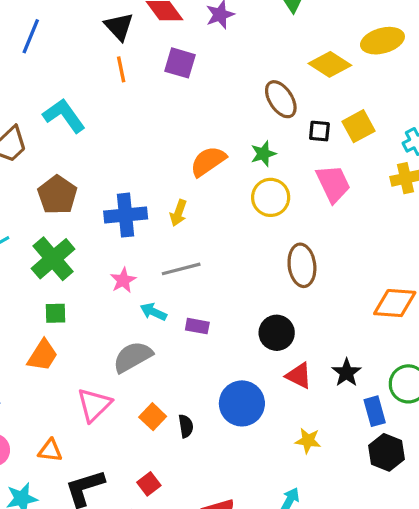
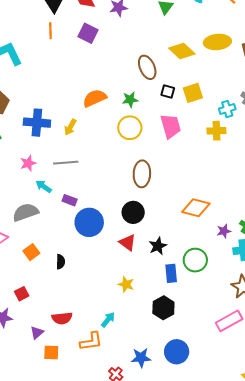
black circle: (277, 333) -> (133, 212), moved
blue circle: (242, 403) -> (89, 222), moved
black semicircle: (186, 426) -> (61, 262), moved
black hexagon: (386, 452) -> (163, 308), moved

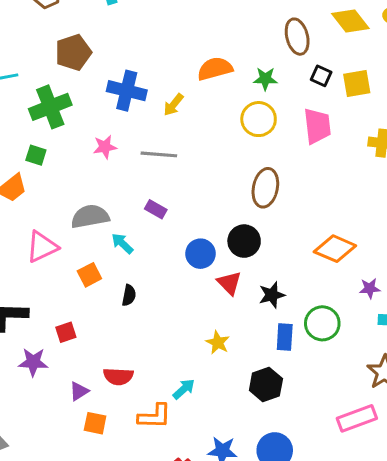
cyan arrow: (44, 186) -> (122, 243), moved
blue circle: (89, 222) -> (200, 254), moved, size x0.7

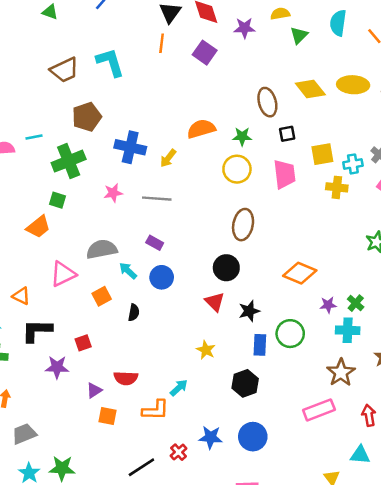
black square: (321, 76) -> (287, 134), turned -35
yellow square: (357, 83) -> (322, 154), moved
blue circle: (200, 254) -> (162, 277), moved

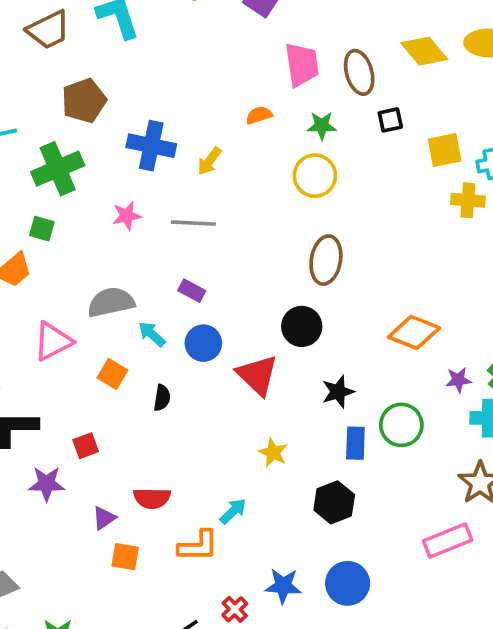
orange semicircle: (201, 129) -> (259, 115), size x0.6
pink trapezoid: (284, 174) -> (302, 65), moved
orange square: (102, 296) -> (112, 374), turned -30
red triangle: (215, 302) -> (257, 375), moved, size x1.4

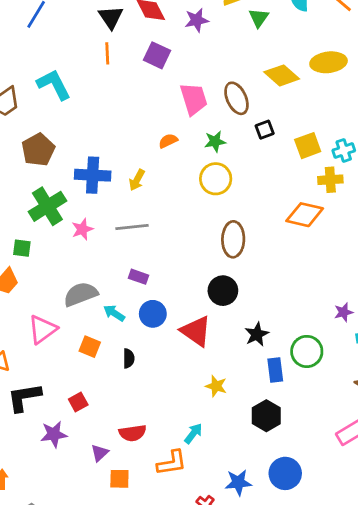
green cross: (58, 169) -> (47, 206), moved
orange diamond: (414, 332) -> (305, 215), moved

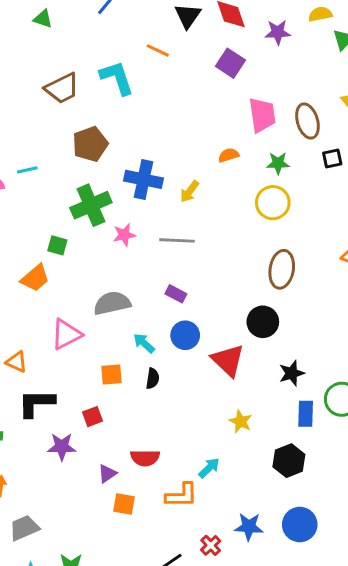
orange line: (107, 53) -> (158, 50), moved, turned -70
cyan arrow: (114, 313) -> (144, 343), moved
orange square: (90, 347) -> (112, 374), moved, turned -35

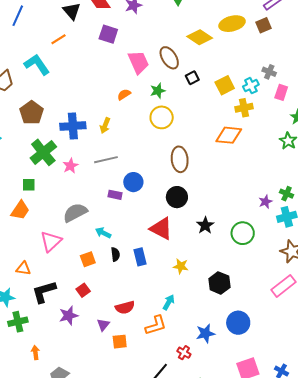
orange line: (158, 50) -> (58, 39), turned -42
blue circle: (185, 335) -> (133, 182), moved
blue rectangle: (306, 414) -> (140, 257), moved

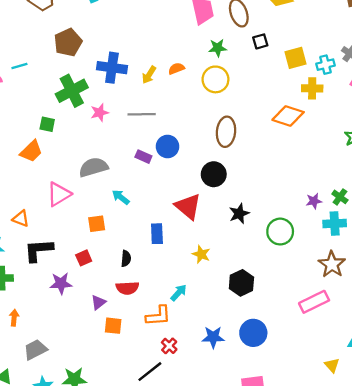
orange semicircle: (124, 95) -> (176, 69), moved
black semicircle: (115, 254) -> (126, 259), moved
red cross: (184, 353) -> (169, 346), moved

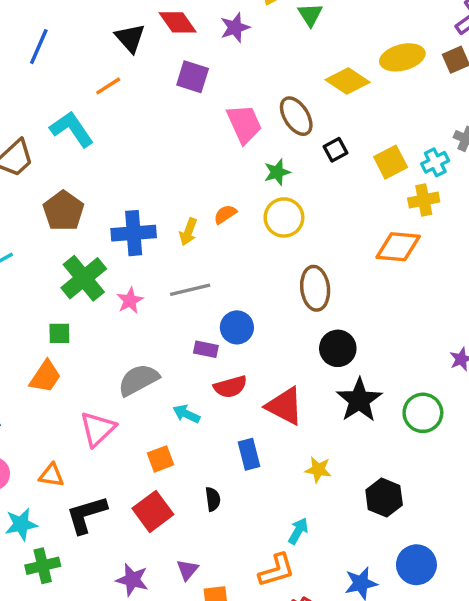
black circle: (214, 174) -> (338, 348), moved
black star: (239, 213) -> (359, 400), size x1.5
red square: (84, 258) -> (153, 511), size x1.6
purple star: (61, 283) -> (132, 580), moved, turned 30
red semicircle: (127, 288) -> (230, 387), moved

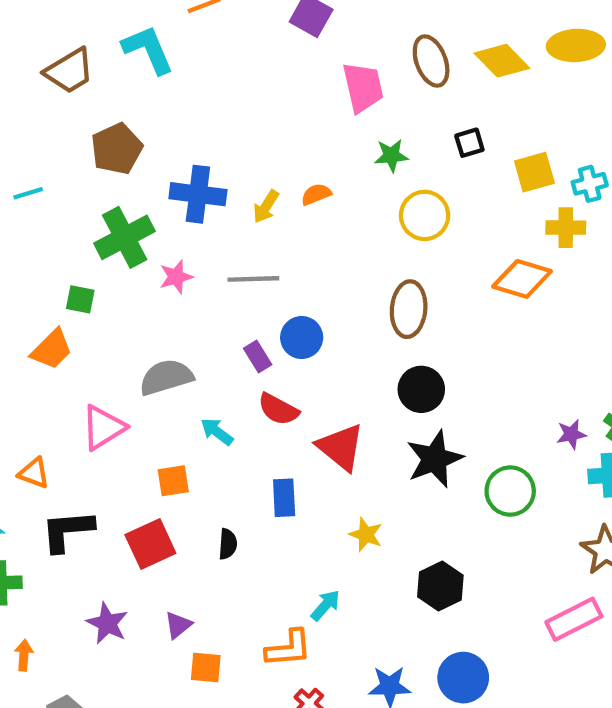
brown ellipse: (296, 116) -> (431, 61), moved
yellow circle: (284, 217) -> (425, 215), moved
purple rectangle: (206, 349) -> (258, 357), turned 35
red semicircle: (230, 387) -> (278, 409), turned 32

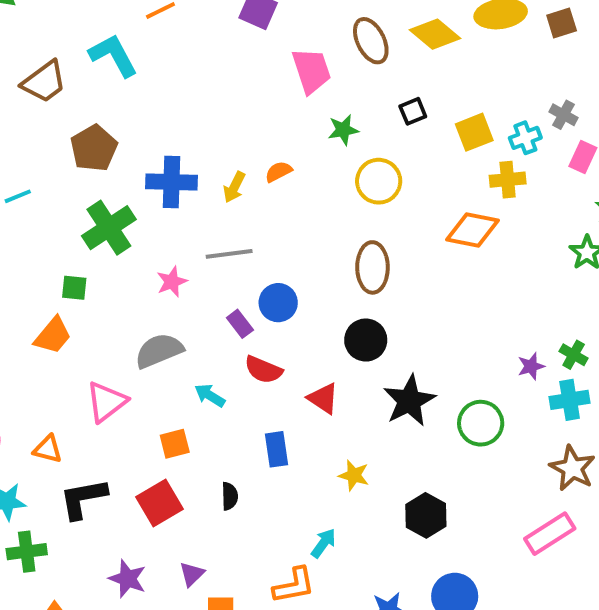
pink star: (176, 277) -> (172, 282), moved
black circle: (421, 389) -> (366, 340), moved
red triangle: (341, 447) -> (323, 398), size x0.7

